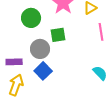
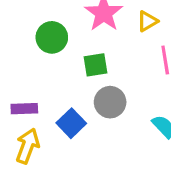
gray circle: (40, 49) -> (110, 102), moved

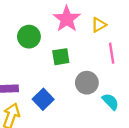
gray circle: (110, 102) -> (87, 83), moved

